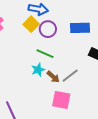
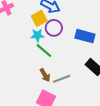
cyan star: (38, 70) -> (37, 35), moved

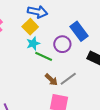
purple circle: (54, 28) -> (62, 44), moved
blue rectangle: (85, 36) -> (79, 31), turned 54

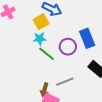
brown arrow: (51, 80) -> (44, 90), moved, turned 48

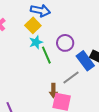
blue rectangle: (87, 38) -> (85, 61), moved
green line: (47, 54) -> (46, 55), turned 42

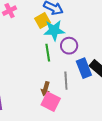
cyan star: (36, 42) -> (54, 30), moved, size x1.5
gray line: (71, 78) -> (66, 81), turned -72

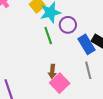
gray line: (66, 81) -> (88, 70), moved
pink square: (51, 102) -> (60, 83), turned 30

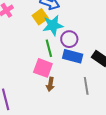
blue rectangle: (86, 44) -> (73, 56), moved, turned -48
pink square: (60, 83) -> (43, 68), moved, turned -30

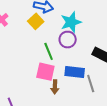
cyan star: (53, 25) -> (71, 22), moved
blue rectangle: (73, 56) -> (75, 72), moved

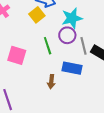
pink square: (45, 72) -> (17, 55), moved
gray line: (91, 84) -> (84, 46), moved

